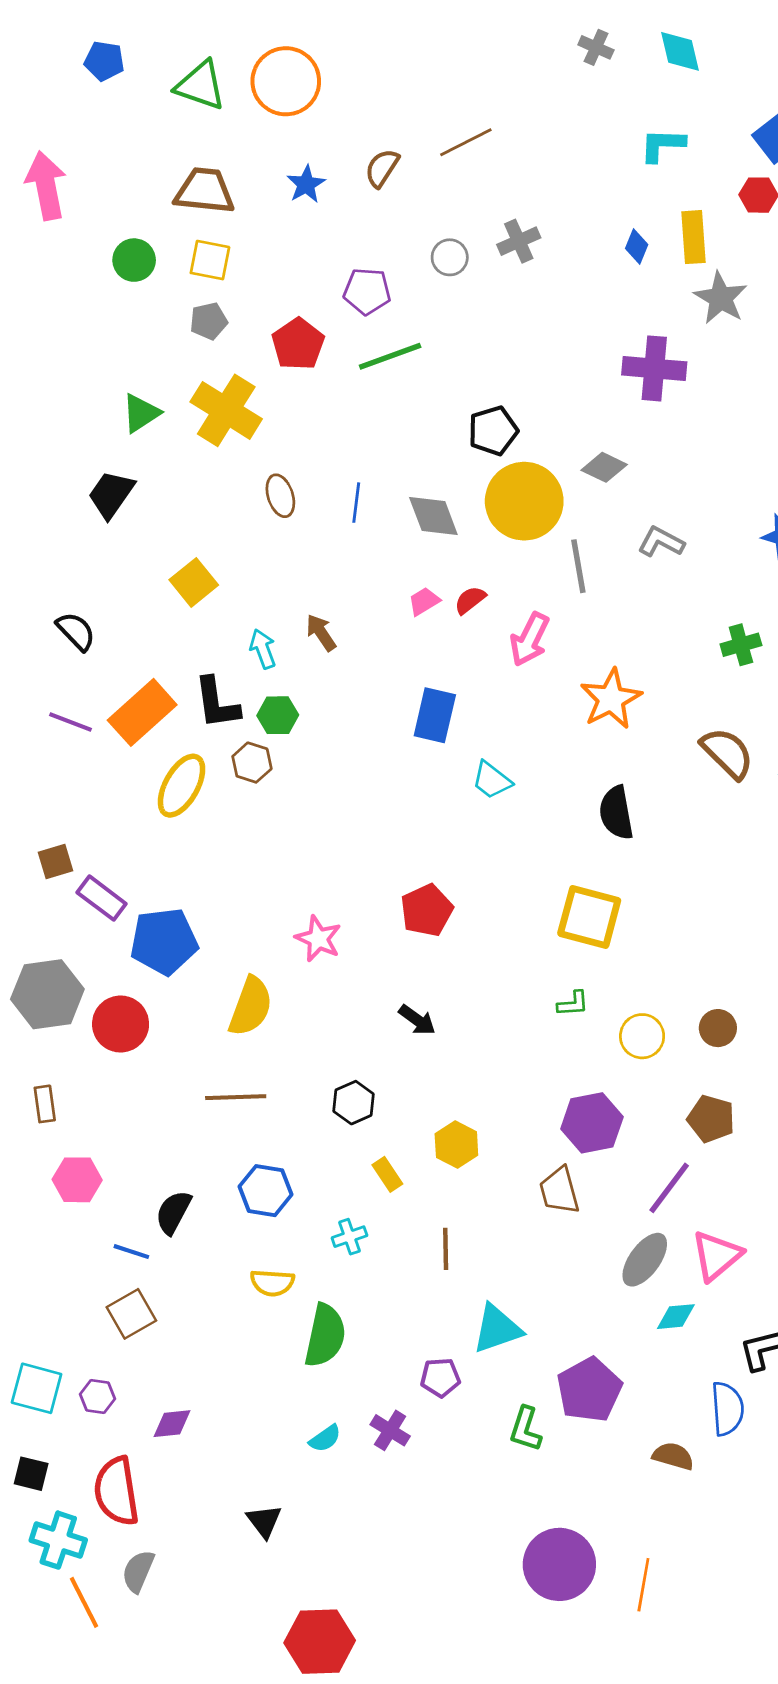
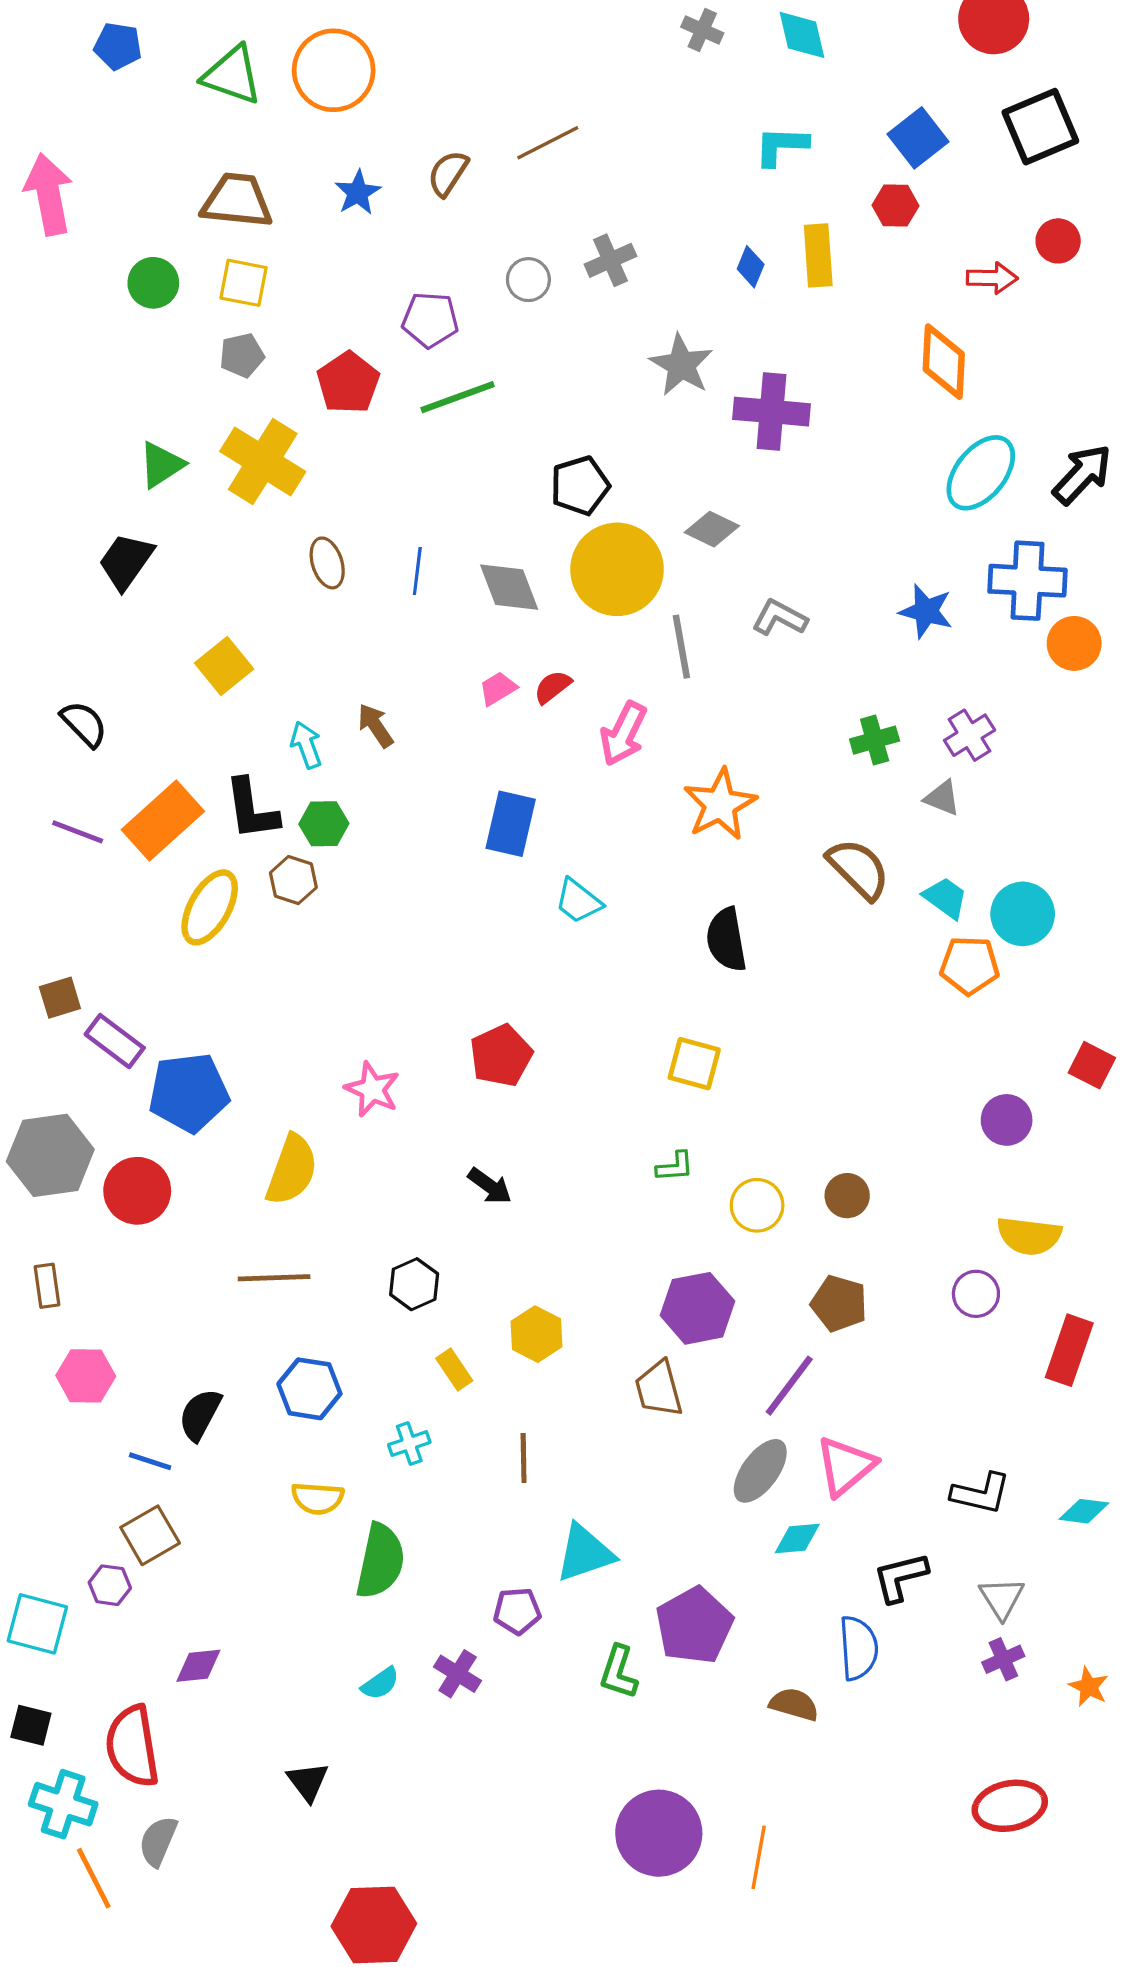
gray star: (721, 298) -> (681, 365), moved
yellow square: (589, 917) -> (694, 1064), size x0.7
purple hexagon: (98, 1396) -> (110, 1585), moved

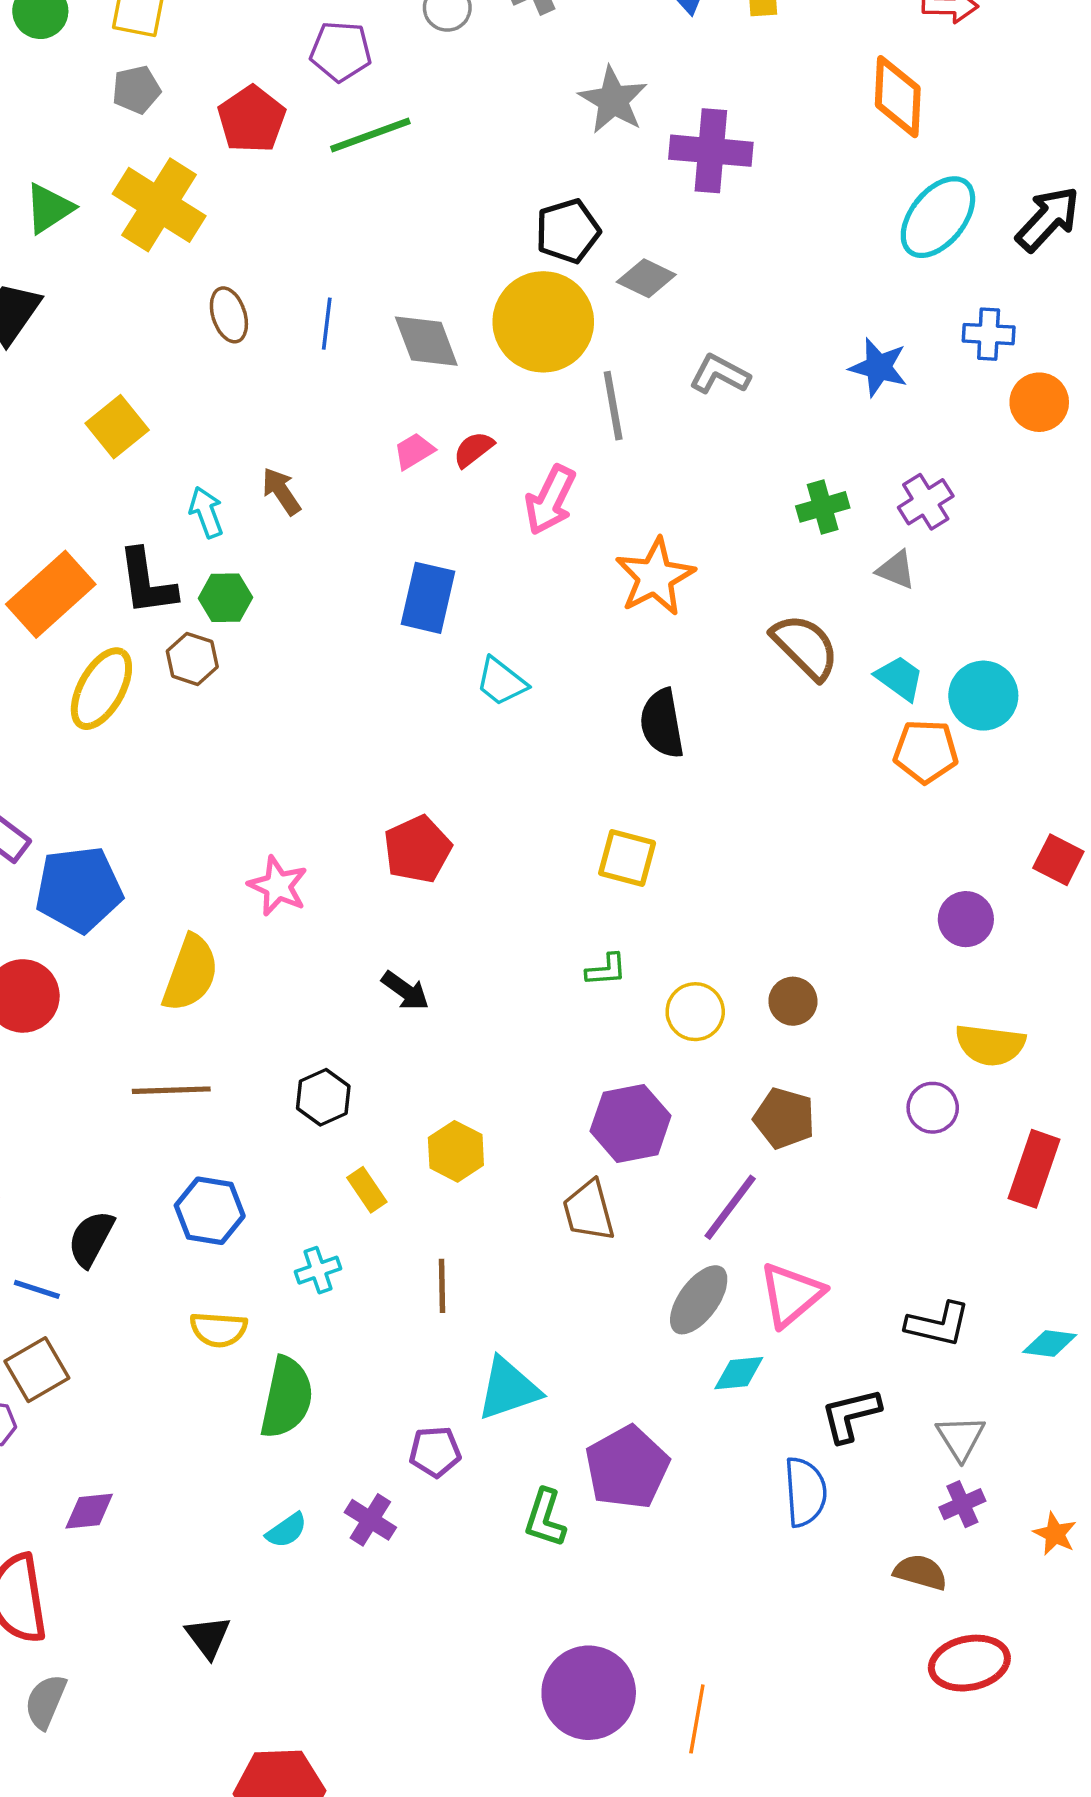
black pentagon: (580, 486) -> (568, 231), moved
blue cross: (1027, 581) -> (989, 334), size x0.6
brown semicircle: (794, 1704) -> (920, 1572), moved

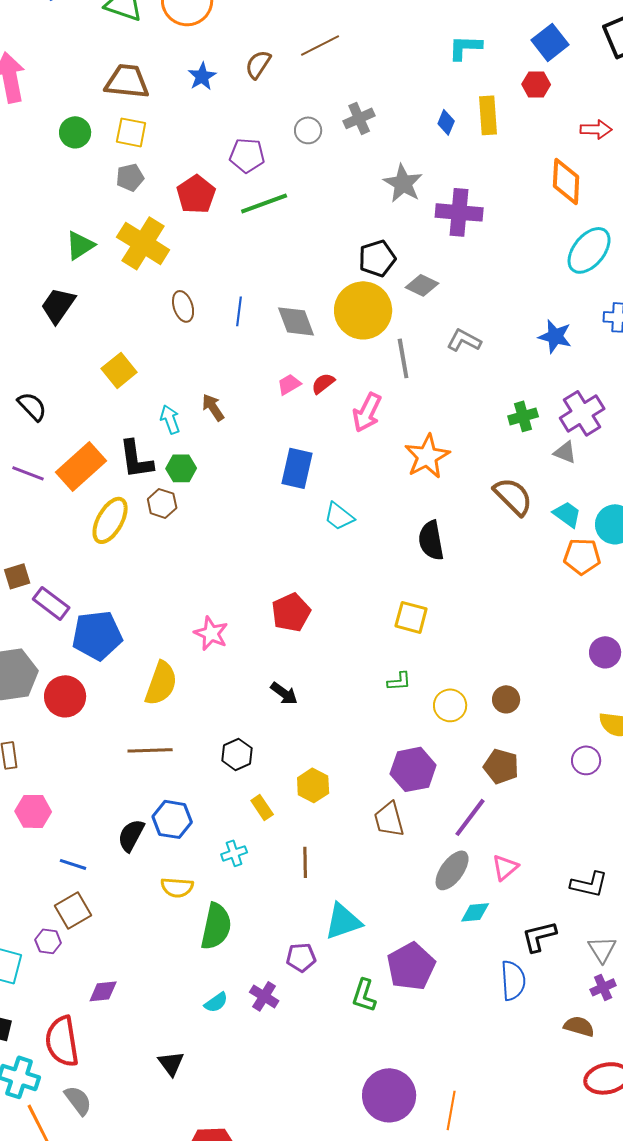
purple cross: (926, 502) -> (582, 413), size x1.4
black semicircle: (91, 1239) -> (131, 835), moved
pink triangle: (791, 1295) -> (505, 867), size x0.7
gray semicircle: (46, 1701) -> (78, 1100), turned 120

